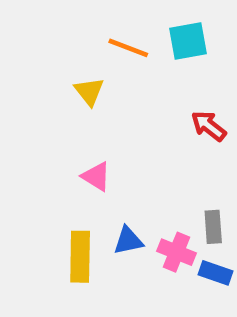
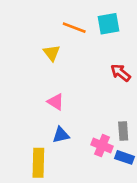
blue triangle: (128, 241) -> (61, 135), moved
yellow rectangle: (80, 257) -> (38, 163), moved

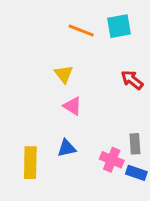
yellow triangle: (52, 53) -> (64, 74), moved
pink triangle: (56, 102) -> (72, 106), moved
yellow rectangle: (38, 163) -> (30, 163), moved

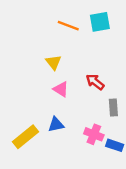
red arrow: (132, 80) -> (95, 82), moved
gray rectangle: (135, 144) -> (113, 107), moved
yellow rectangle: (30, 163) -> (25, 137), turned 50

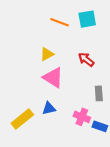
yellow triangle: (54, 62) -> (47, 54), turned 40
red arrow: (95, 82) -> (86, 59), moved
pink triangle: (61, 89) -> (53, 78), size x1.5

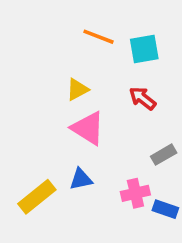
cyan square: (87, 19) -> (144, 49), moved
gray rectangle: (99, 93) -> (164, 155), turned 64
pink cross: (82, 117) -> (135, 193), turned -35

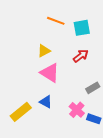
red arrow: (142, 98) -> (81, 56), turned 105
blue triangle: (81, 179) -> (46, 102), turned 40
pink cross: (135, 193) -> (77, 110), turned -35

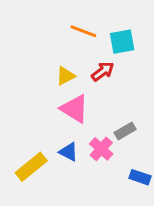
red arrow: (81, 56) -> (103, 71), moved
gray rectangle: (93, 88) -> (125, 131), moved
pink cross: (77, 110) -> (101, 149), moved

